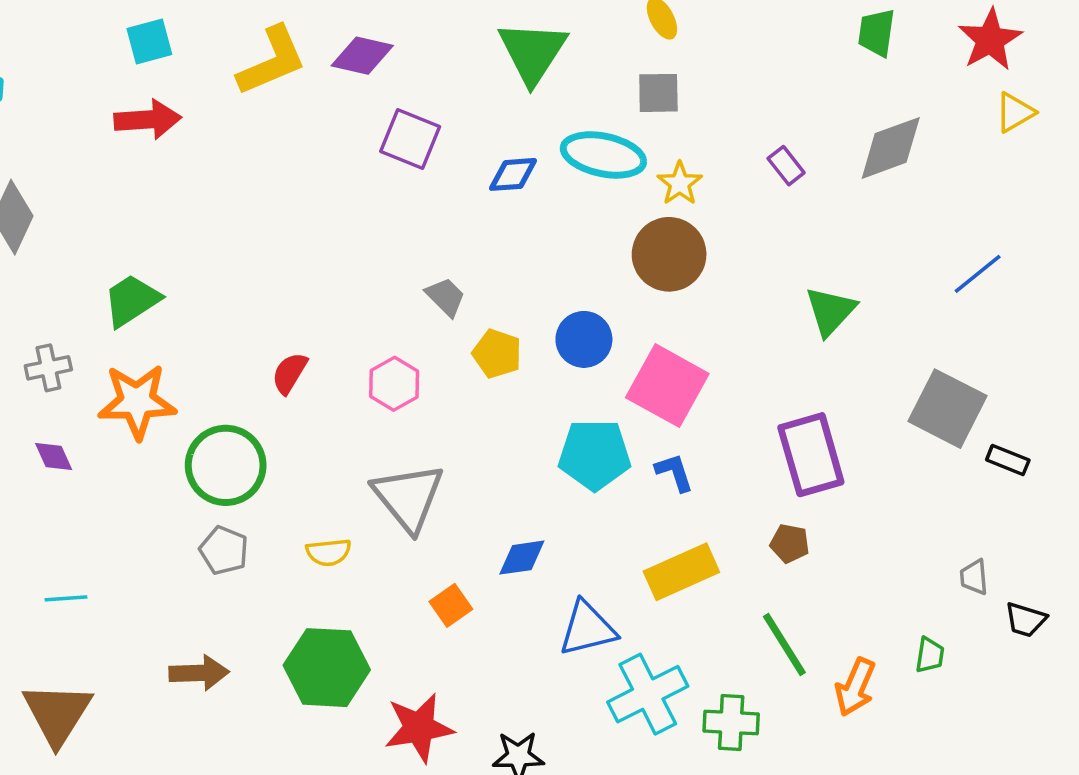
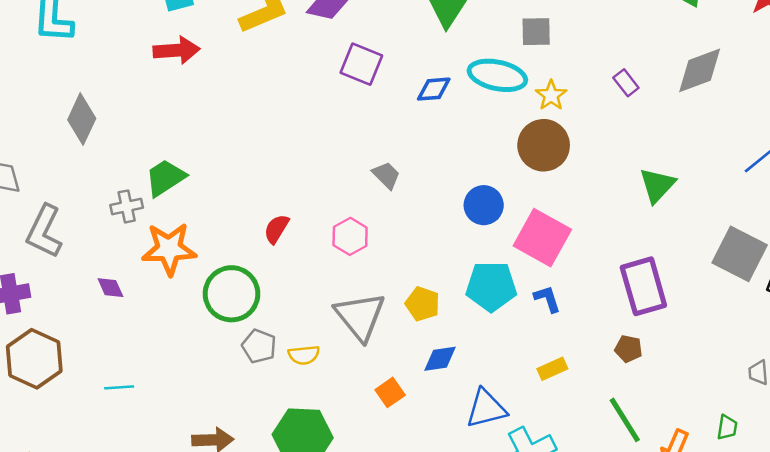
yellow pentagon: (497, 354) -> (422, 304), moved
gray cross: (48, 368) -> (127, 206), moved
gray pentagon: (224, 550) -> (259, 346), moved
yellow rectangle: (681, 572) -> (552, 369), size x0.6

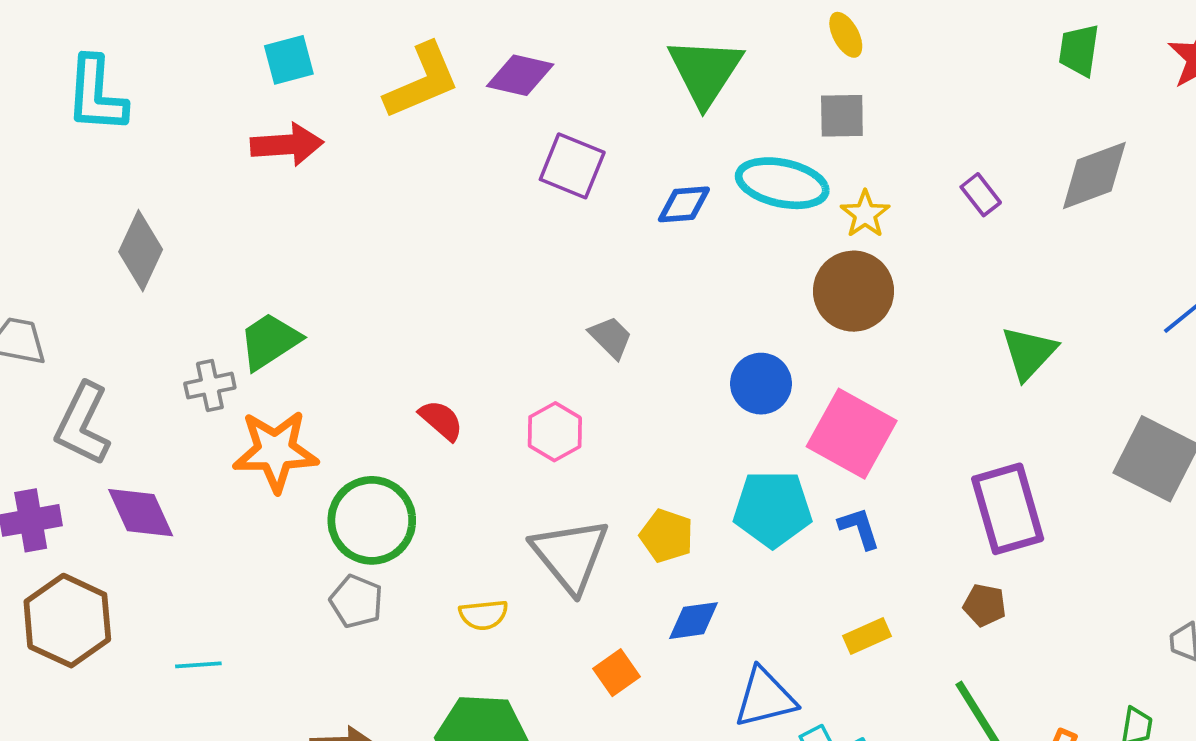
red semicircle: (276, 229) -> (441, 420), turned 100
purple diamond: (110, 288) -> (141, 513), moved, size x1.6
gray pentagon: (259, 346) -> (356, 601), moved

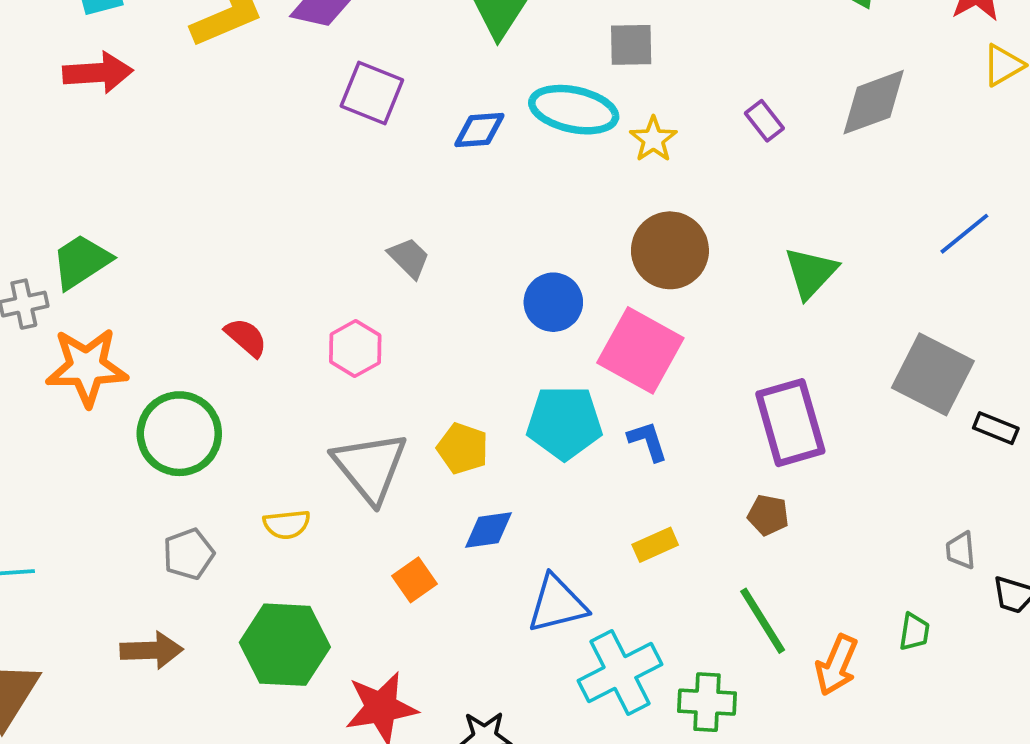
brown circle: (854, 291) -> (670, 250), moved
gray pentagon: (356, 601) -> (189, 554), moved, turned 30

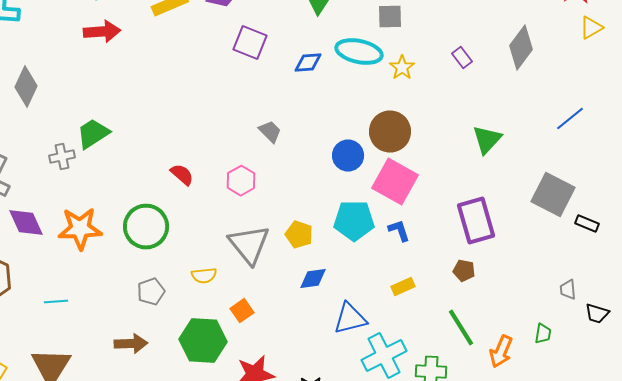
gray diamond: (874, 102) -> (521, 48), turned -33
brown circle: (670, 250) -> (390, 132), moved
orange star: (87, 367) -> (80, 229), moved
orange square: (414, 580) -> (242, 311), moved

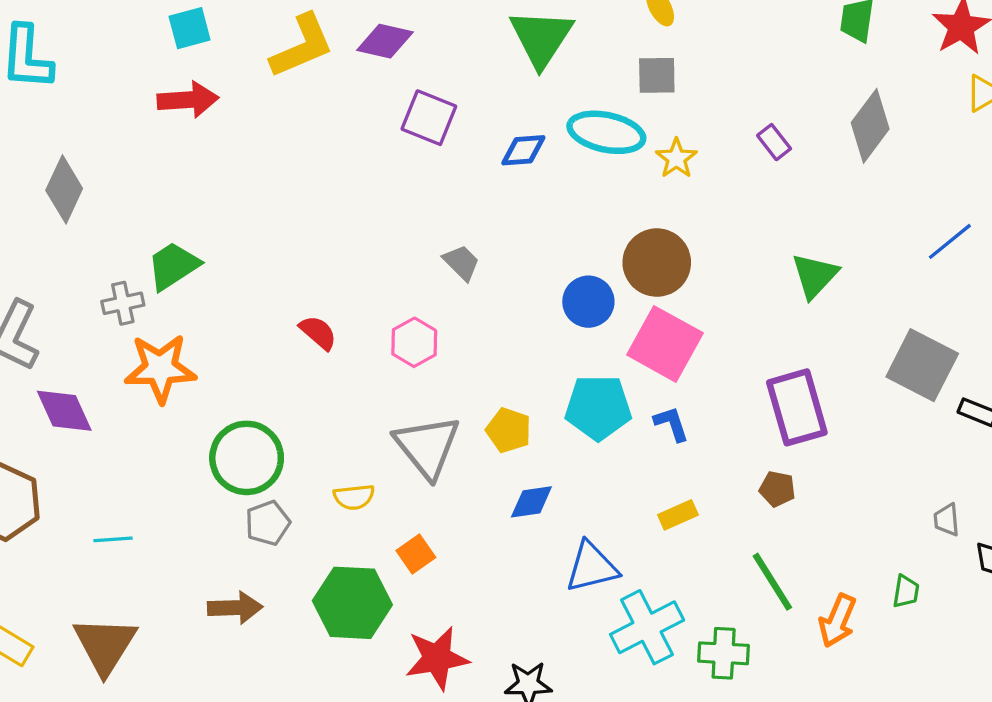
green circle: (146, 227) -> (247, 458), moved
orange star: (80, 229) -> (160, 368), moved

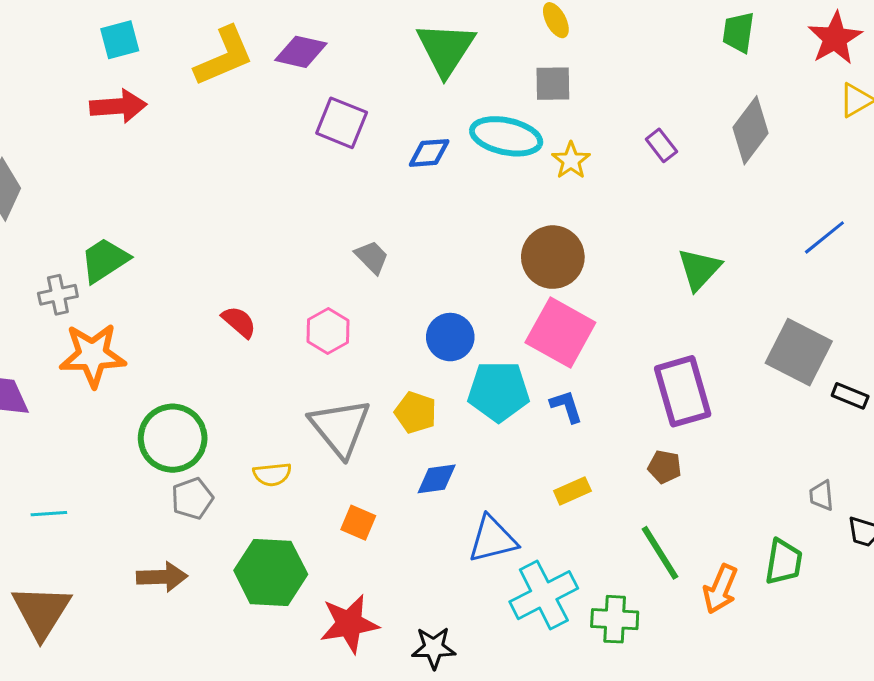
blue circle: (588, 302) -> (450, 337), moved
orange square: (416, 554) -> (358, 523), moved, turned -32
green trapezoid: (906, 591) -> (784, 562), size x1.5

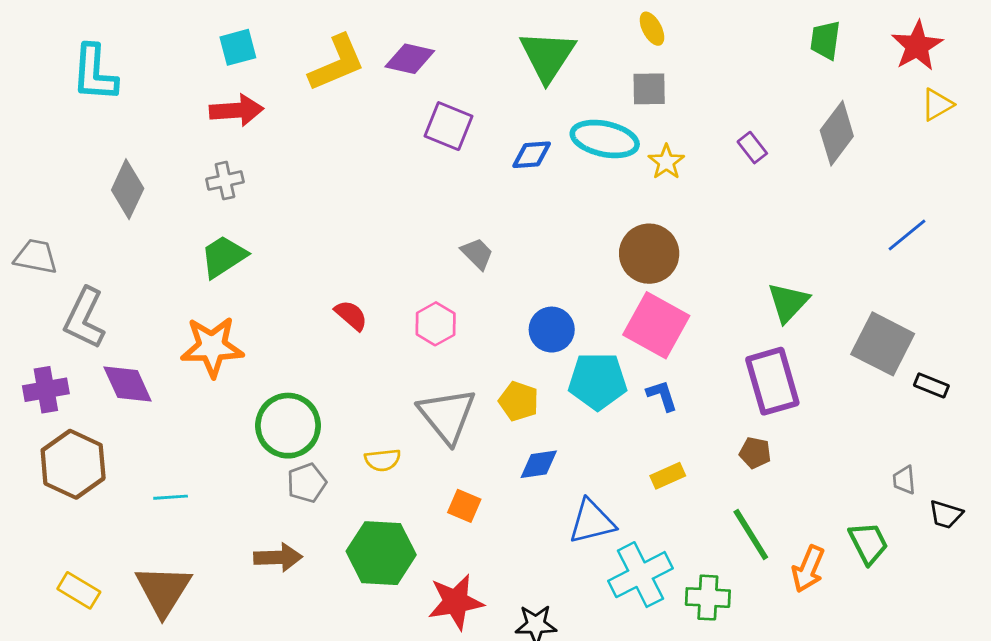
green triangle: (699, 269) -> (788, 302), moved
gray cross: (58, 295) -> (225, 181), moved
green trapezoid: (784, 562) -> (868, 543), turned -36

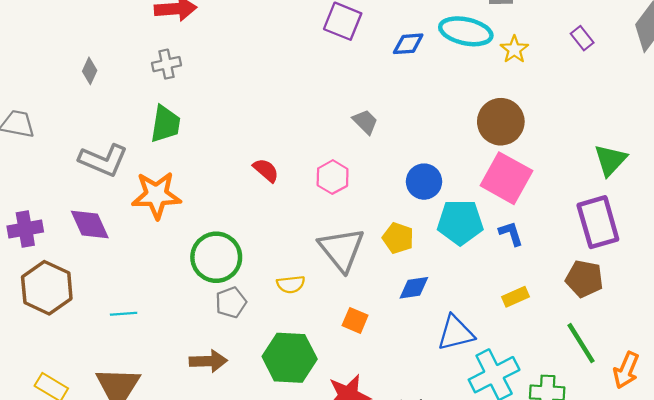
gray diamond: (128, 189) -> (90, 71), size x0.6
green trapezoid: (224, 256) -> (165, 124), turned 132
gray L-shape: (85, 318) -> (103, 160), moved, turned -93
brown pentagon: (755, 453) -> (584, 279), size x1.5

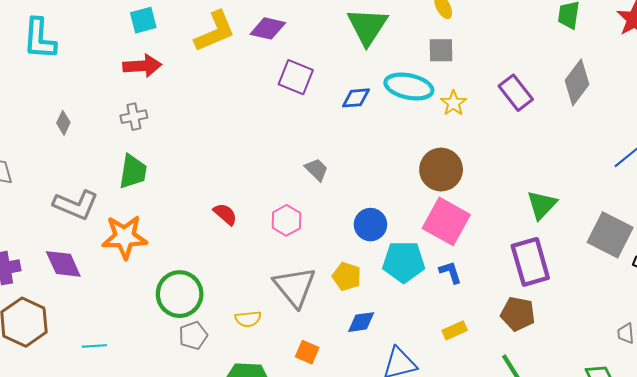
purple rectangle: (582, 38) -> (516, 93), size x1.6

